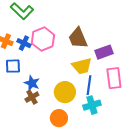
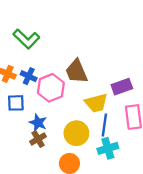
brown trapezoid: (78, 38) -> (76, 71), moved
pink hexagon: (43, 39) -> (51, 88), moved

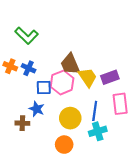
pink hexagon: (51, 88) -> (62, 82), moved
blue square: (16, 103) -> (44, 88), moved
yellow trapezoid: (96, 103) -> (88, 77), moved, turned -110
brown cross: (38, 139) -> (22, 123), moved, turned 32

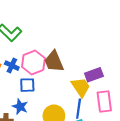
yellow trapezoid: (88, 77) -> (81, 87), moved
pink hexagon: (62, 82) -> (33, 62), moved

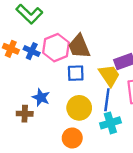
blue square: (27, 85) -> (76, 73), moved

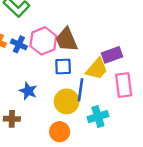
yellow trapezoid: (109, 75) -> (97, 69), turned 75
blue line: (107, 100) -> (81, 90), moved
brown cross: (25, 114) -> (12, 119), moved

